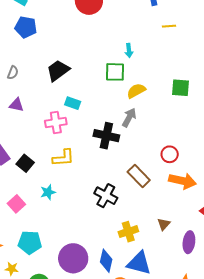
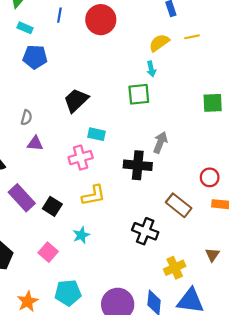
gray semicircle: (13, 73) -> (26, 118), moved
yellow semicircle: (136, 91) -> (159, 43), moved

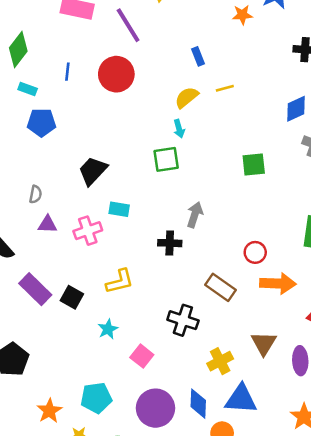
pink cross: (81, 158) -> (88, 231), moved
black cross: (138, 165) -> (170, 243), size x0.7
pink square: (48, 252) -> (142, 356), moved
brown triangle: (212, 255) -> (264, 343), size x1.5

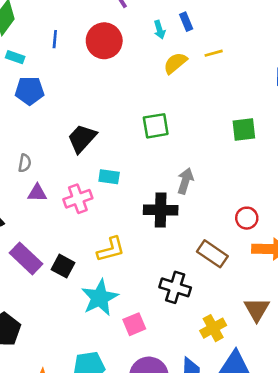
cyan arrow: (179, 129) -> (160, 30), moved
black cross: (170, 243) -> (161, 210), size x1.4
cyan star: (108, 329) -> (100, 298), size x1.8
pink square: (142, 356) -> (134, 324), turned 30

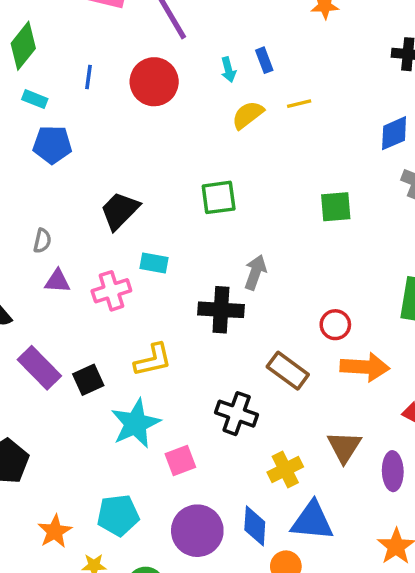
black square: (63, 266) -> (88, 380), turned 35

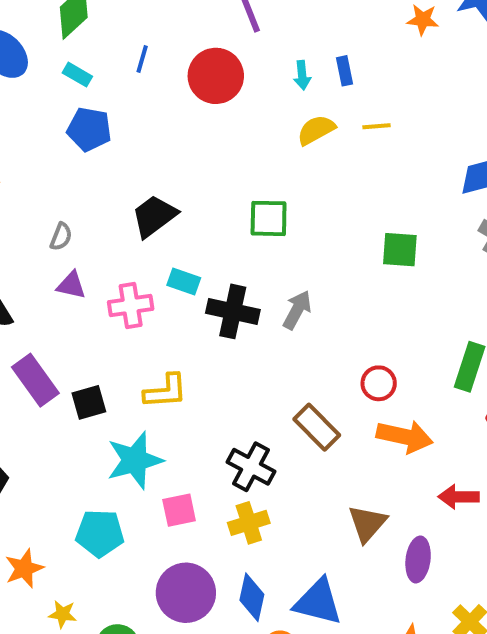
black cross: (221, 310) -> (233, 311), moved
yellow cross: (285, 470) -> (249, 523), moved
cyan pentagon: (118, 515) -> (100, 533), moved

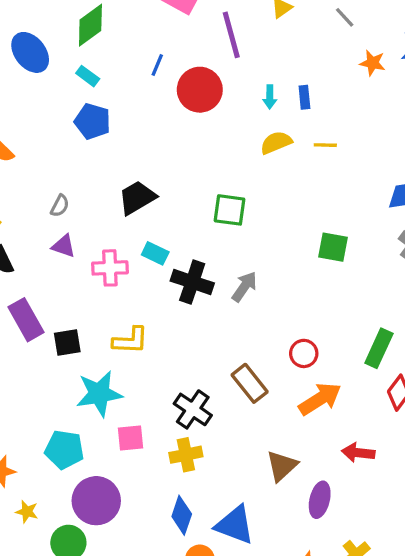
blue line: (142, 59) -> (157, 65), moved
orange arrow: (405, 437) -> (320, 399), turned -51
purple circle: (186, 593) -> (96, 501), moved

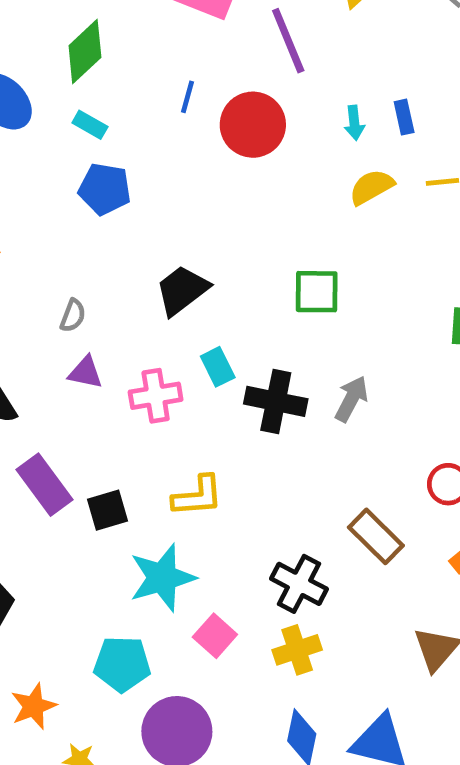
cyan rectangle: (155, 253) -> (218, 367), turned 45
pink square: (131, 438) -> (215, 636), turned -36

